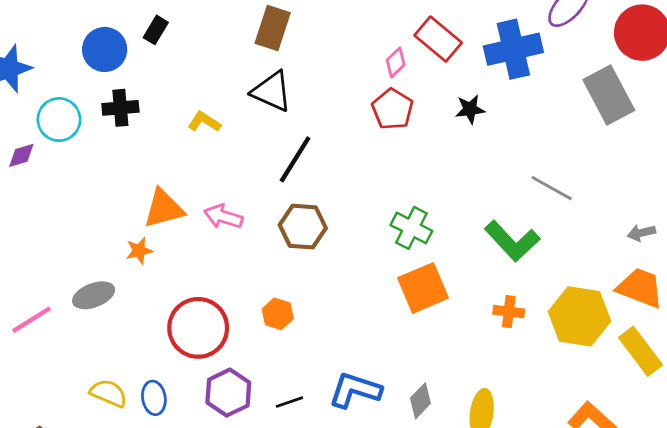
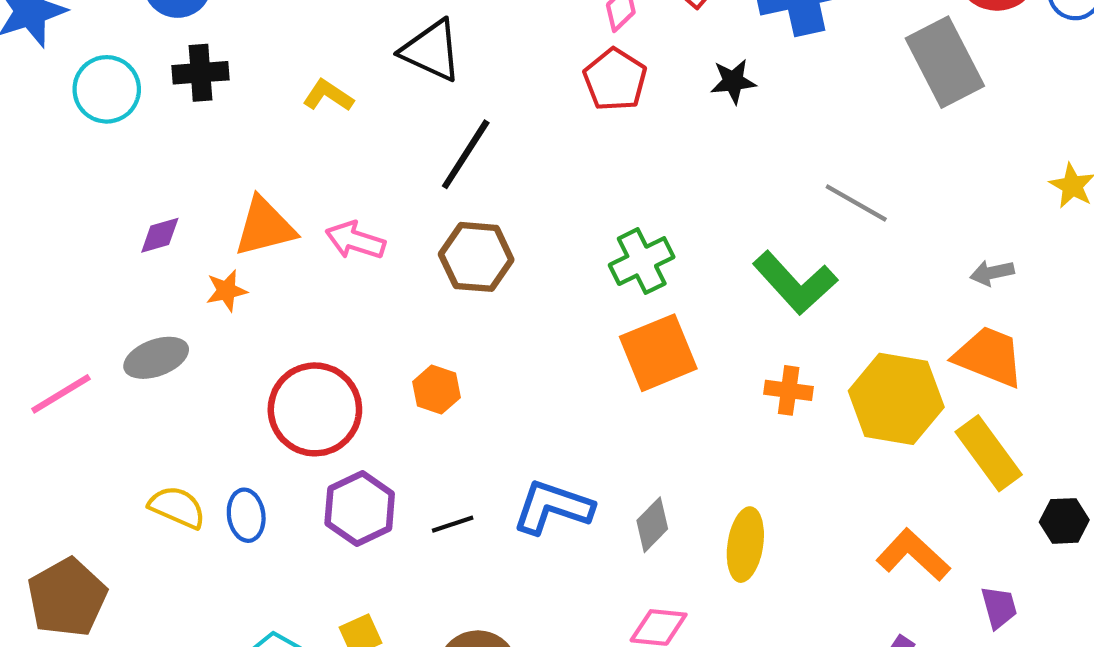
purple diamond: (21, 155) -> (160, 235), moved
green cross: (411, 228) -> (642, 261), turned 36

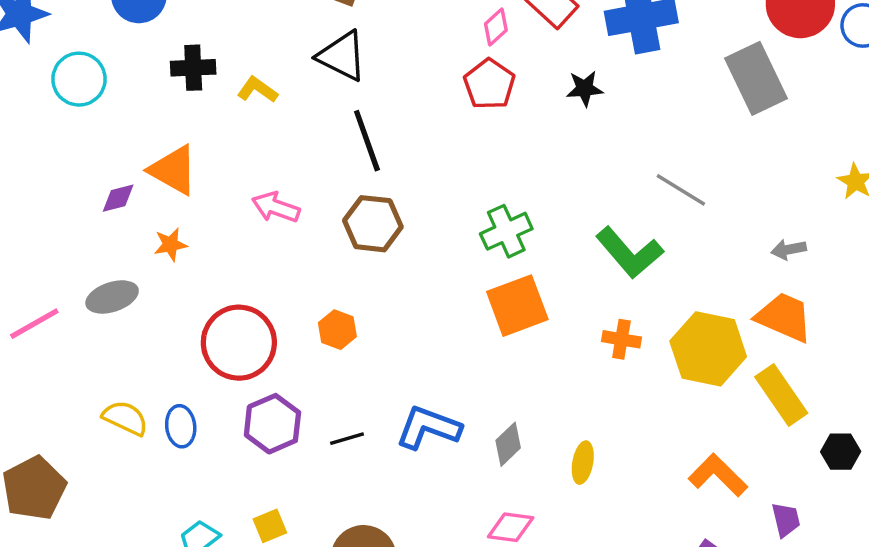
black cross: (200, 73) -> (193, 68), moved
black line: (466, 154) -> (367, 141), turned -54
orange triangle: (265, 227) -> (173, 170), moved, turned 42
yellow ellipse: (745, 545) -> (583, 463), size x0.7

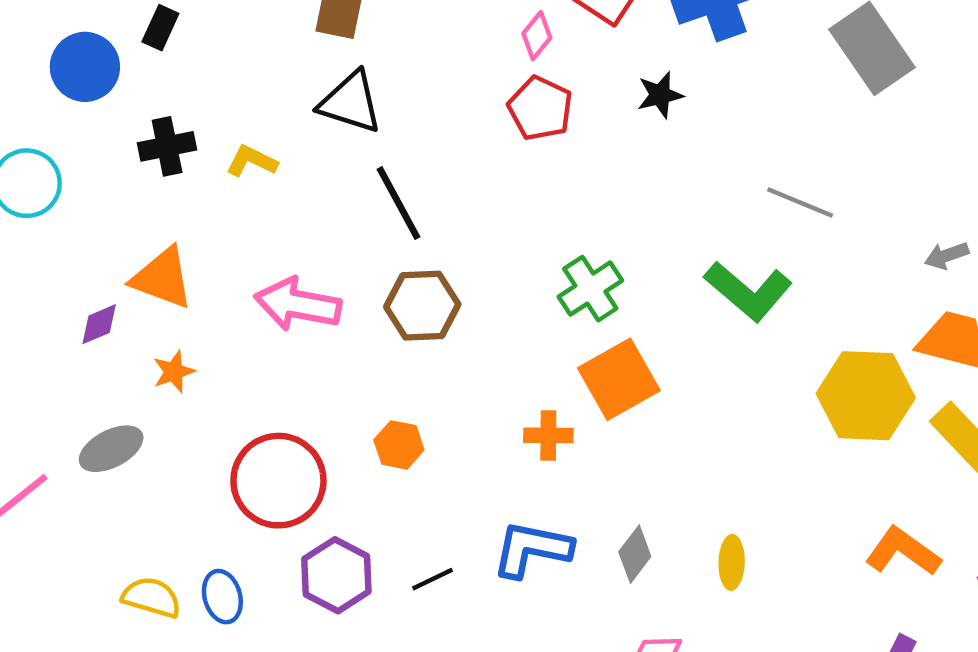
pink arrow: (276, 207) -> (298, 304), size x1.4
orange cross: (621, 339) -> (548, 435), moved

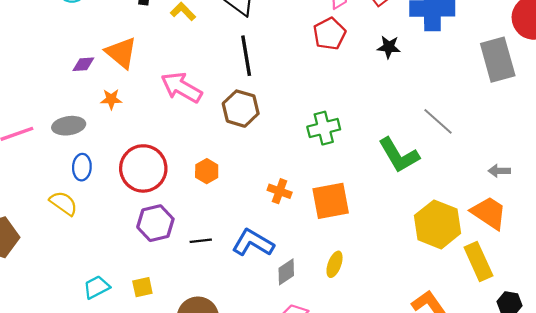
orange square: (619, 379) -> (331, 201), moved
gray diamond: (635, 554) -> (286, 272), moved
yellow ellipse: (732, 562) -> (335, 264), moved
blue ellipse: (222, 597) -> (82, 167), moved

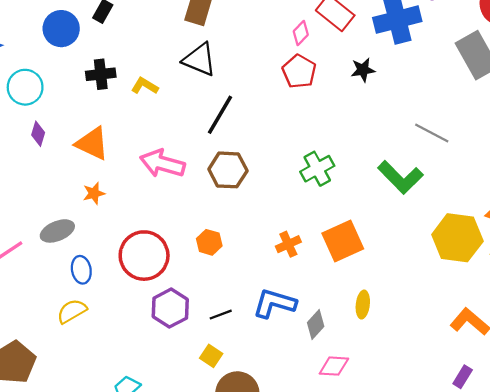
black line: (246, 56) -> (220, 115), turned 54
purple diamond: (83, 64) -> (38, 134), moved, turned -55
orange cross: (280, 191) -> (288, 244), turned -30
yellow semicircle: (64, 203) -> (72, 311), turned -52
yellow square: (142, 287) -> (211, 356), moved, turned -30

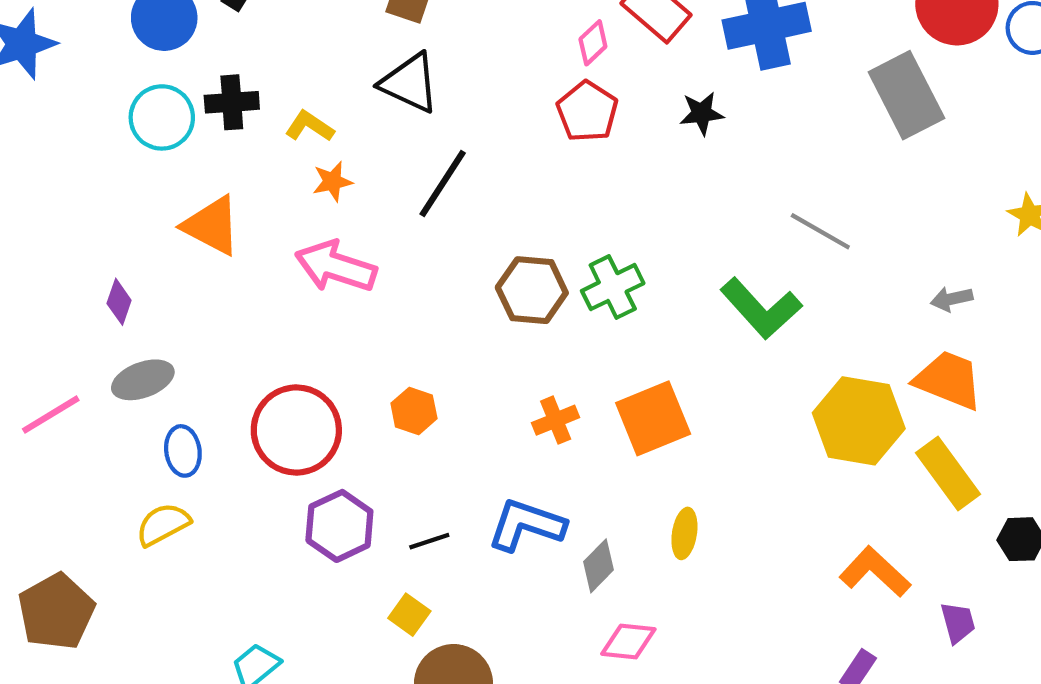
cyan circle: (25, 87) -> (162, 117), moved
purple diamond: (38, 134) -> (119, 302), moved
brown hexagon: (228, 170) -> (532, 290), moved
orange star: (94, 193) -> (332, 182), moved

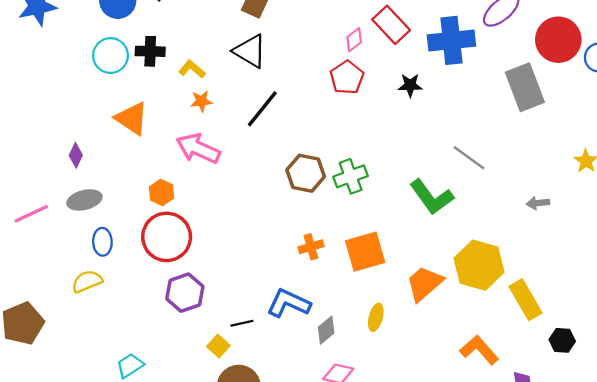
orange trapezoid: (949, 380) -> (424, 283), moved, turned -69
orange hexagon: (414, 411) -> (161, 192), moved
black line: (429, 541) -> (242, 323), moved

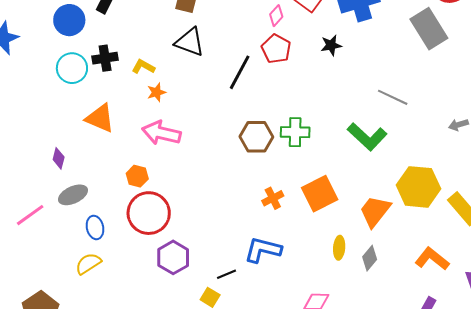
black line: (262, 109) -> (240, 72), moved
green cross: (351, 176) -> (295, 132), turned 32
gray diamond: (326, 330) -> (370, 258), moved

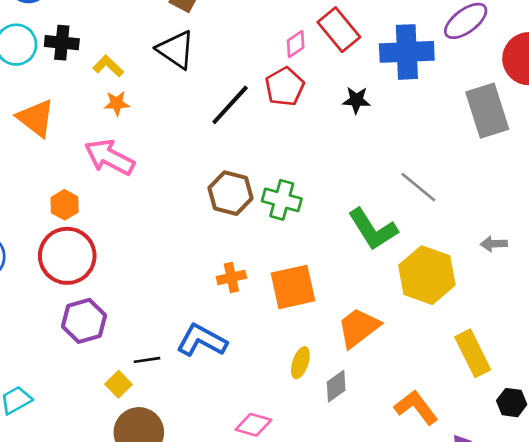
yellow hexagon: (418, 187) -> (427, 275), moved

